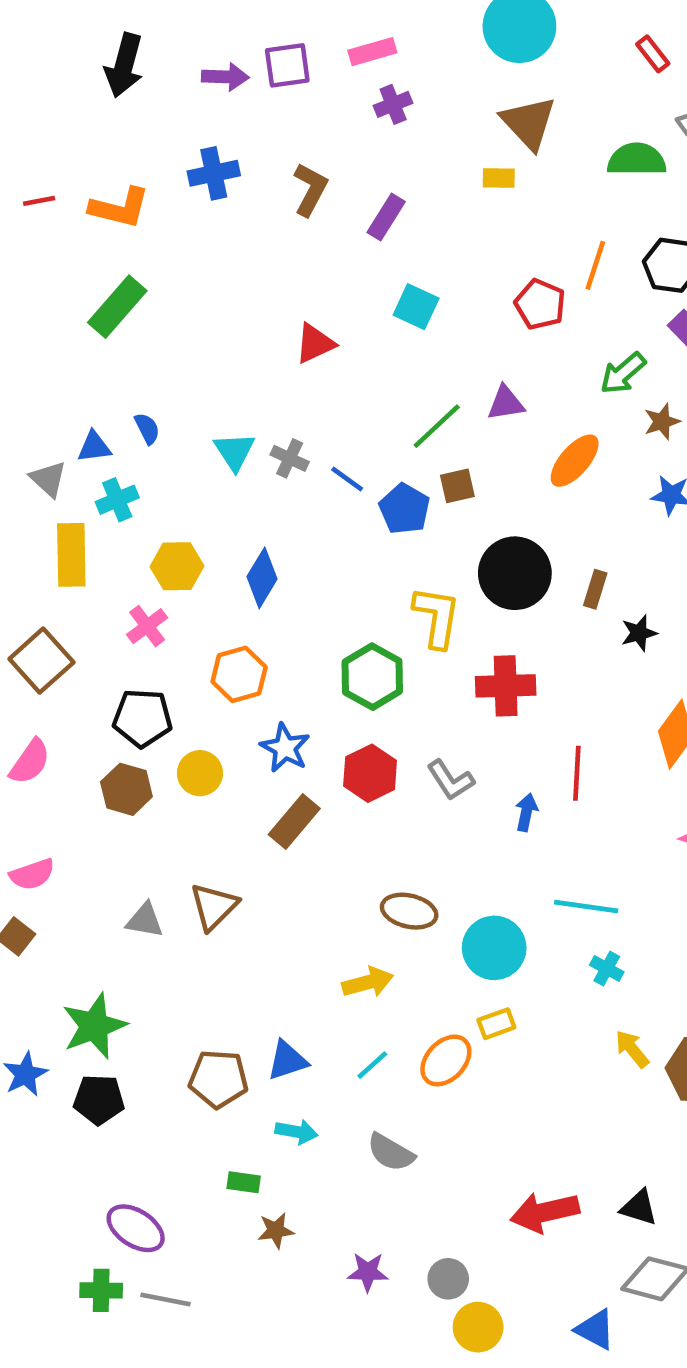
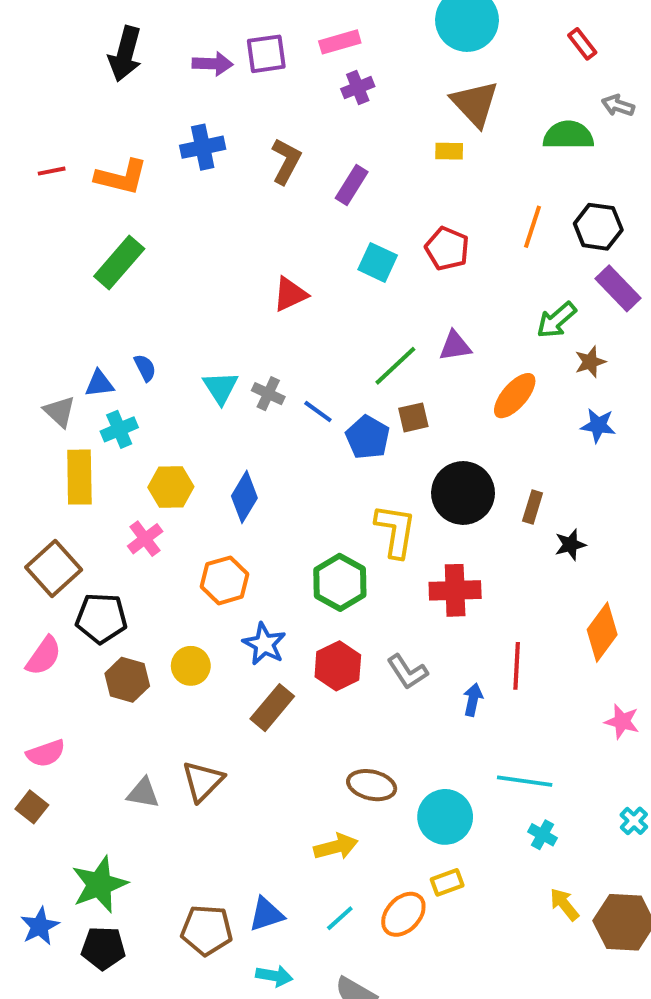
red pentagon: (540, 304) -> (447, 249), moved
black pentagon: (143, 718) -> (101, 618), moved

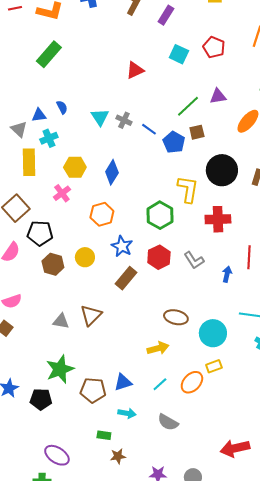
green star: (99, 884) -> (60, 369), moved

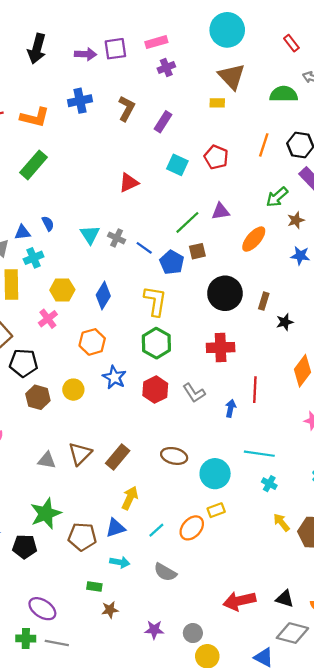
yellow L-shape: (188, 189) -> (155, 301), moved
brown rectangle: (126, 278) -> (118, 457), moved
yellow arrow: (158, 348) -> (130, 498), moved, turned -50

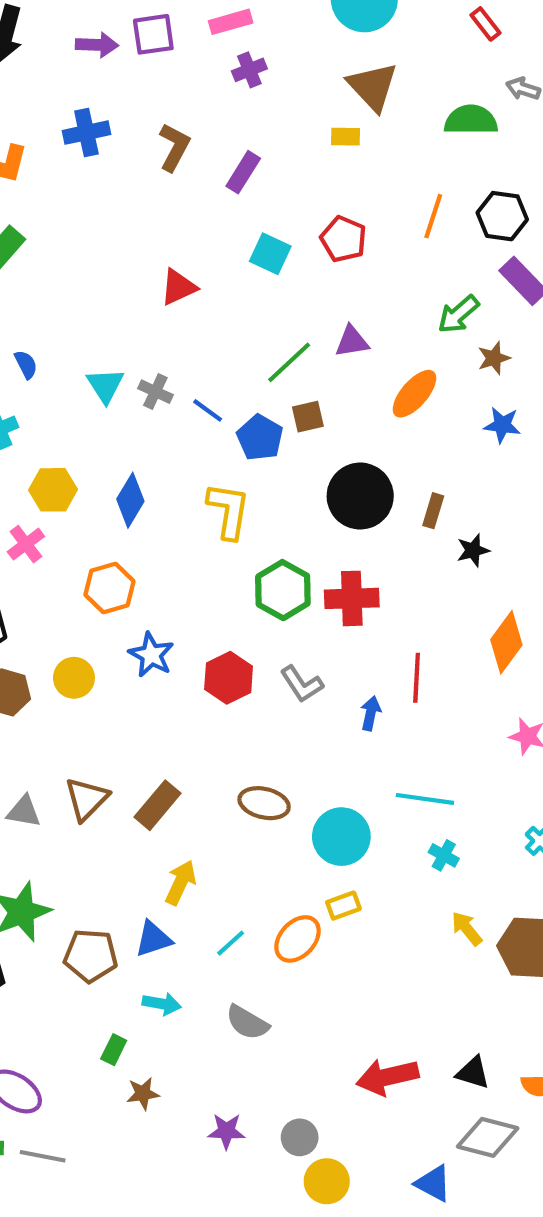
green hexagon: (156, 343) -> (283, 590), moved
green rectangle: (94, 587) -> (114, 1050), turned -72

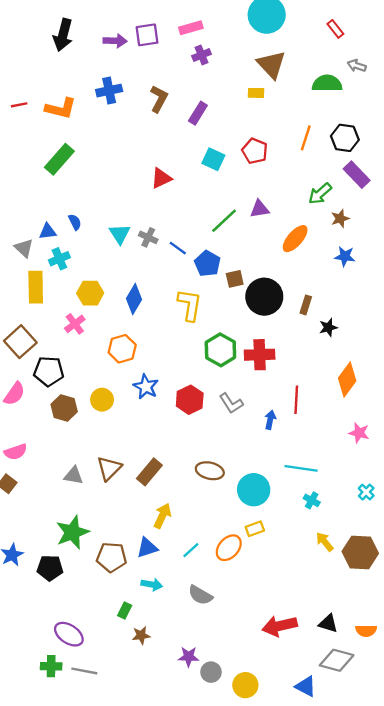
brown square: (308, 417) -> (235, 279), moved
gray circle: (300, 1137) -> (211, 672), moved

